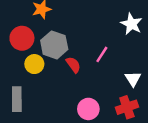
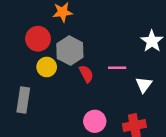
pink line: (102, 54) -> (117, 68), turned 49
white triangle: (133, 79) -> (144, 85), moved

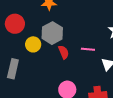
red circle: (38, 39) -> (15, 24), moved

